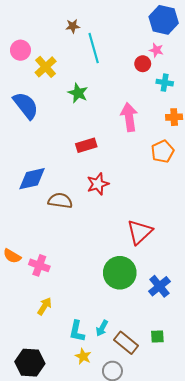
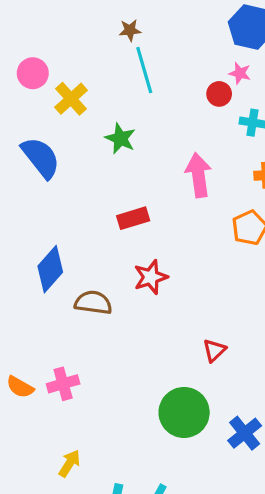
brown star: (73, 26) -> (130, 30), moved
blue diamond: (32, 179) -> (50, 269), turned -36
red triangle: (140, 232) -> (214, 350), size x0.6
pink cross: (39, 265) -> (63, 384), moved, turned -36

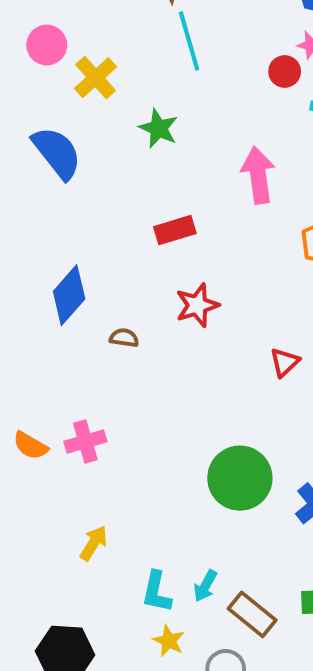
brown semicircle: (93, 303) -> (124, 338), size x0.6
red triangle: (214, 350) -> (285, 362), moved

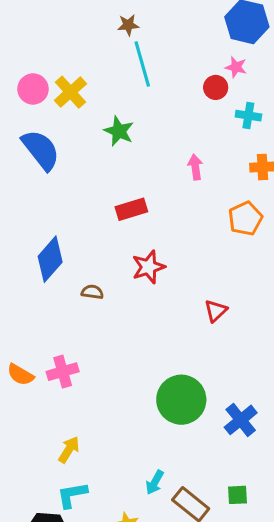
pink circle: (47, 45) -> (33, 89), moved
pink arrow: (258, 175) -> (195, 167), size x0.6
cyan L-shape: (157, 592) -> (72, 495), moved, turned 68

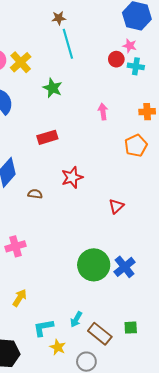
cyan cross: (248, 116) -> (136, 66), moved
red rectangle: (131, 209) -> (47, 137), moved
blue cross: (241, 420) -> (125, 267), moved
cyan L-shape: (72, 495) -> (43, 328), moved

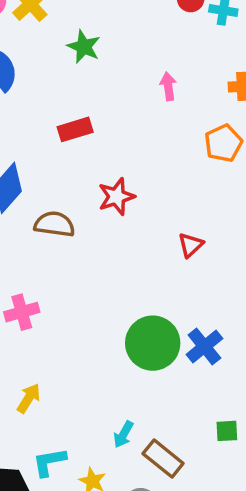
brown semicircle: (35, 194) -> (54, 224), size x1.6
cyan L-shape: (43, 328) -> (49, 462), moved
green square: (131, 328) -> (227, 431), moved

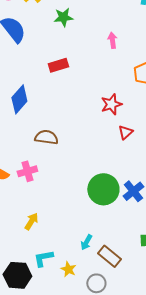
green star: (84, 47) -> (63, 17), turned -30
red star: (117, 197) -> (111, 104), moved
brown semicircle: (54, 224) -> (46, 137), moved

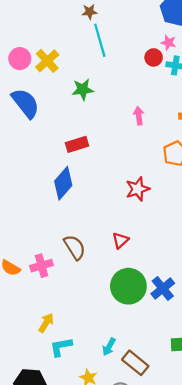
blue diamond: (19, 99) -> (63, 183), moved
red triangle: (125, 132) -> (120, 240), moved
brown semicircle: (46, 137) -> (75, 247), moved, turned 50
cyan L-shape: (43, 258) -> (61, 347), moved

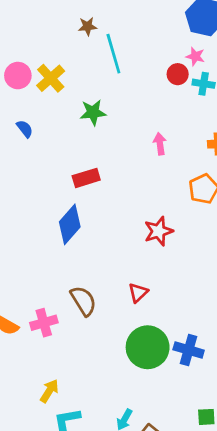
brown star: (90, 12) -> (88, 26), moved
blue semicircle: (25, 103) -> (25, 129), size x0.5
blue cross: (163, 288) -> (189, 350), turned -35

